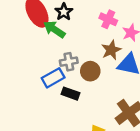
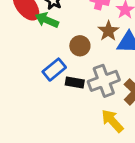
gray cross: (69, 62) -> (104, 81), moved, size x1.6
brown circle: (90, 71) -> (80, 46), moved

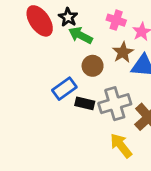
green arrow: (47, 20) -> (80, 35), moved

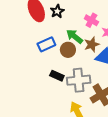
green arrow: (80, 35) -> (74, 36), moved
blue rectangle: (64, 89) -> (46, 44), moved

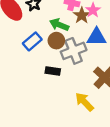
brown star: (92, 44) -> (82, 15), moved
gray cross: (79, 80) -> (74, 51), moved

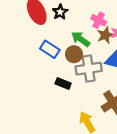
blue rectangle: (32, 41) -> (50, 49), turned 60

